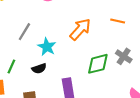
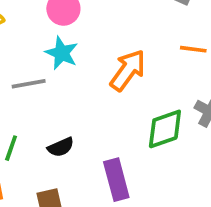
gray line: (24, 32) -> (29, 84), turned 54
cyan star: (47, 47) -> (62, 53), moved

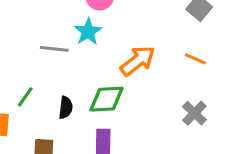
green diamond: (165, 129) -> (106, 99), moved
black semicircle: (61, 147) -> (66, 108), turned -75

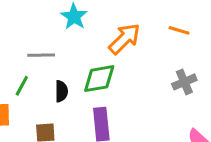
gray line: (54, 49) -> (41, 55), moved
gray cross: (194, 113) -> (184, 82), turned 30

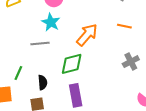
gray line: (41, 55) -> (40, 43), moved
black semicircle: (61, 91) -> (43, 82), moved

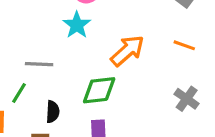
gray line: (40, 43) -> (39, 64), moved
gray cross: (131, 62) -> (187, 99), turned -35

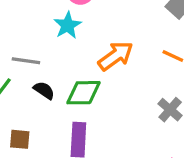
black semicircle: (53, 112) -> (44, 90), moved, turned -65

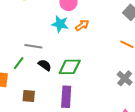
cyan star: (68, 25) -> (60, 24), turned -30
orange arrow: (116, 56) -> (82, 25), moved, size x0.6

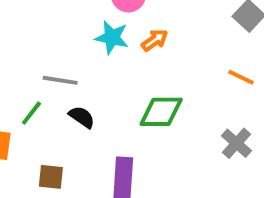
green diamond: (70, 67) -> (161, 112), moved

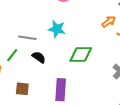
cyan star: (112, 37) -> (57, 29), moved
orange arrow: (155, 40) -> (109, 22), moved

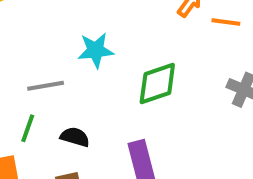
black semicircle: (39, 57) -> (75, 137), moved

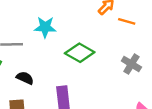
green diamond: (157, 83) -> (80, 53), turned 40

